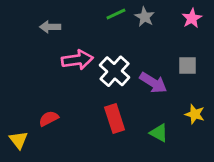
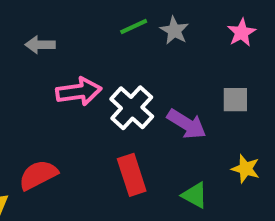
red semicircle: (49, 119) -> (38, 175), size x1.4

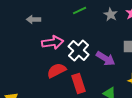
gray star: (174, 30) -> (111, 14), moved
red semicircle: (38, 175) -> (57, 70), moved

